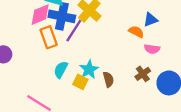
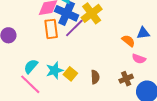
cyan star: (89, 69) -> (55, 70), moved
cyan semicircle: (61, 70) -> (31, 66), moved

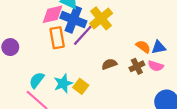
blue triangle: (143, 33) -> (159, 47), moved
brown semicircle: (95, 77) -> (109, 64), moved, turned -104
brown cross: (126, 79) -> (137, 66), moved

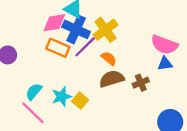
orange rectangle: (57, 38) -> (58, 48), turned -60
orange semicircle: (143, 47) -> (109, 58), moved
brown semicircle: (109, 64) -> (112, 79), size x1.5
pink semicircle: (156, 66) -> (164, 45), moved, size x1.6

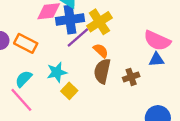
blue cross: (76, 29) -> (70, 20), turned -36
orange rectangle: (58, 48) -> (26, 43), moved
brown semicircle: (112, 79) -> (102, 71), turned -65
cyan star: (62, 97) -> (57, 72), moved

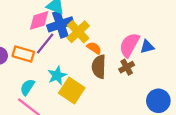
yellow cross: (99, 22) -> (78, 32), moved
purple line: (78, 37) -> (45, 44), moved
pink semicircle: (157, 41) -> (129, 45), moved, turned 105
yellow square: (69, 91) -> (72, 91), size x1.6

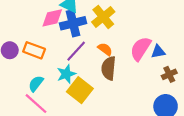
yellow cross: (78, 32) -> (103, 17), moved
purple line: (45, 44) -> (76, 51), moved
brown cross: (127, 67) -> (169, 74), moved

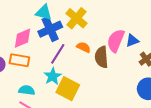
pink diamond: (52, 18) -> (23, 38), moved
brown semicircle: (109, 68) -> (101, 57), moved
cyan semicircle: (36, 84) -> (27, 90), turned 70

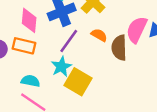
pink diamond: (23, 38) -> (29, 20), turned -65

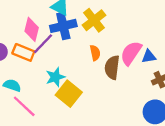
orange semicircle: (99, 35) -> (95, 53), turned 40
purple line: (69, 41) -> (43, 44), moved
cyan semicircle: (30, 81) -> (12, 85), moved

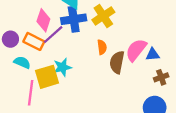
cyan semicircle: (12, 85) -> (22, 62), moved
yellow square: (69, 94) -> (47, 77), moved, turned 30
pink line: (24, 106) -> (31, 93), turned 50

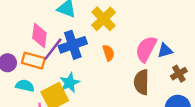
blue cross: (74, 19) -> (73, 45), moved
brown semicircle: (117, 62) -> (141, 82), moved

